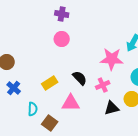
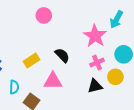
pink star: (112, 59) -> (95, 36), turned 30
pink cross: (103, 85) -> (97, 63), moved

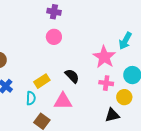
pink cross: (97, 63) -> (106, 83), turned 32
black triangle: (95, 86) -> (112, 115), moved
cyan semicircle: (14, 87) -> (31, 98), moved

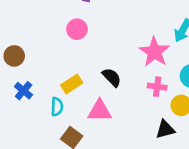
pink circle: (54, 37) -> (77, 29), moved

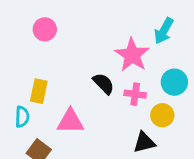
black semicircle: (112, 77) -> (104, 84), moved
yellow rectangle: (72, 84) -> (39, 91), turned -45

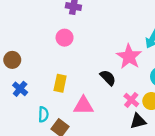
pink cross: (135, 94) -> (131, 100), moved, turned 32
cyan semicircle: (22, 117) -> (43, 114), moved

